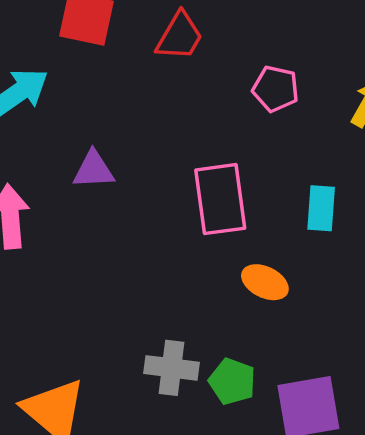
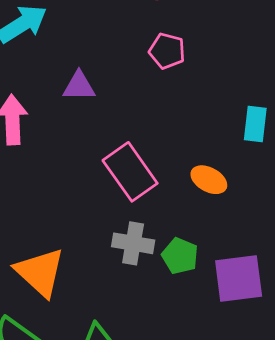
pink pentagon: (276, 89) -> (167, 51), moved
pink rectangle: (220, 199) -> (130, 172), moved, turned -30

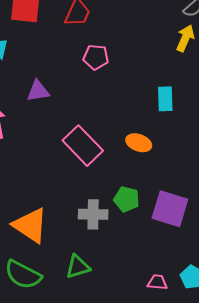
gray cross: (133, 243) -> (93, 214), moved
purple square: (239, 279) -> (170, 209), turned 33

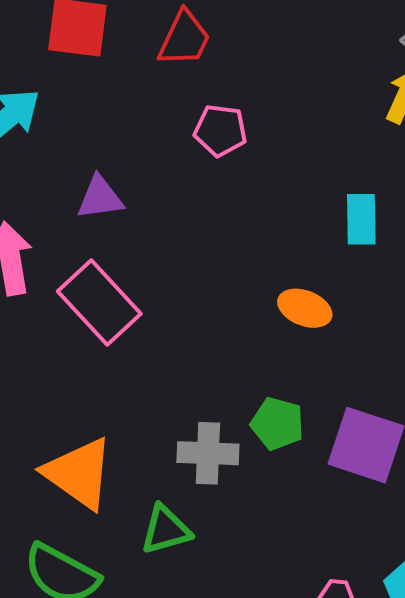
pink rectangle: (83, 146) -> (99, 303), moved
green triangle: (78, 267) -> (166, 530), moved

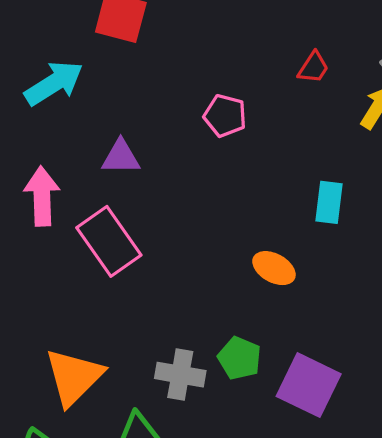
red trapezoid: (184, 38) -> (313, 67), moved, size x0.7
orange triangle: (79, 473) -> (74, 377), turned 32

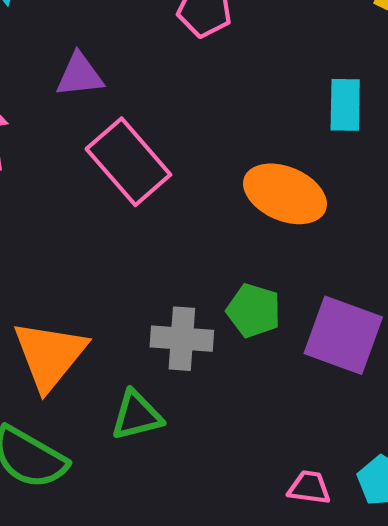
pink rectangle: (109, 241) -> (128, 162), moved
orange ellipse: (274, 268) -> (285, 194), size x1.5

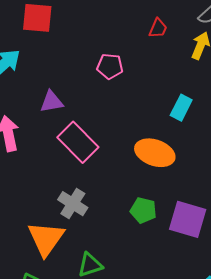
cyan rectangle: (345, 105) -> (181, 108), turned 30
gray cross: (182, 339) -> (73, 204), moved, turned 32

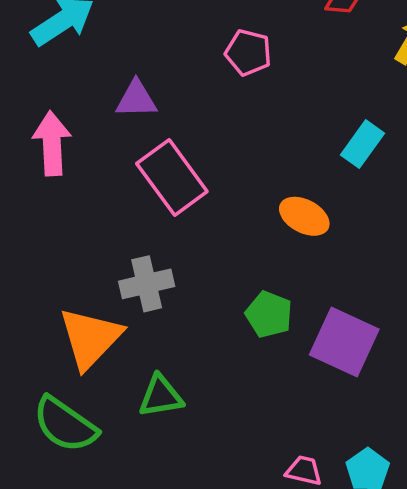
orange ellipse: (155, 153) -> (304, 216), size x0.7
gray cross: (73, 204) -> (147, 284), turned 36

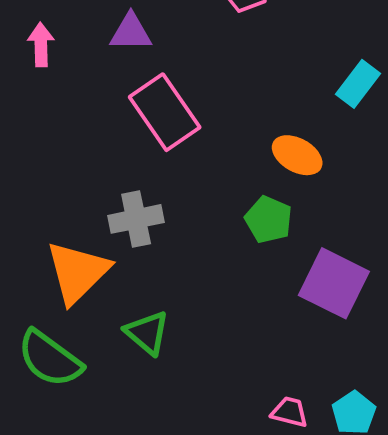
pink arrow: (52, 143) -> (41, 45), moved, size x0.7
green pentagon: (269, 314) -> (269, 220), moved
green triangle: (161, 396) -> (147, 333), turned 48

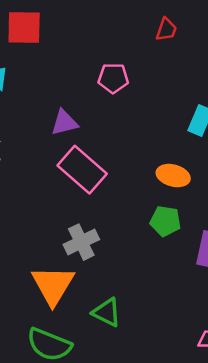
purple triangle: (131, 32) -> (64, 123), moved

